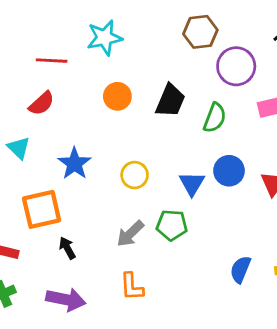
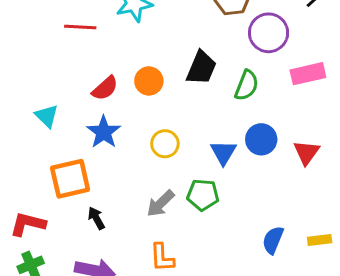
orange circle: (117, 96) -> (149, 81), moved
red semicircle: (42, 103) -> (105, 88), moved

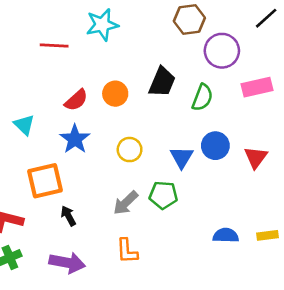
blue semicircle: (273, 240) -> (226, 235), turned 70

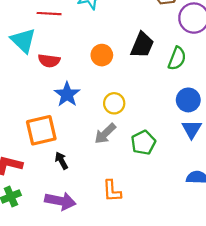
red semicircle: (76, 100) -> (49, 61), moved, turned 50
cyan triangle: (24, 125) -> (23, 40), moved, size x1.4
blue triangle: (182, 157) -> (192, 129), moved
green pentagon: (163, 195) -> (143, 143), turned -30
gray arrow: (126, 203) -> (105, 134), moved

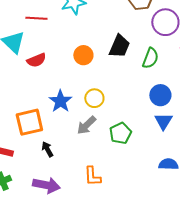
red semicircle: (49, 61) -> (36, 60), turned -30
blue star: (67, 94) -> (60, 101), moved

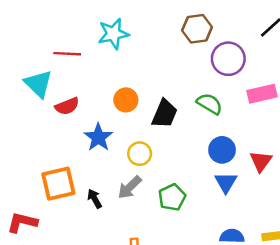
black trapezoid: (119, 46) -> (165, 114), moved
green semicircle: (150, 58) -> (210, 104), turned -80
blue star: (60, 101) -> (98, 137), moved
black arrow: (47, 149) -> (95, 199), moved

